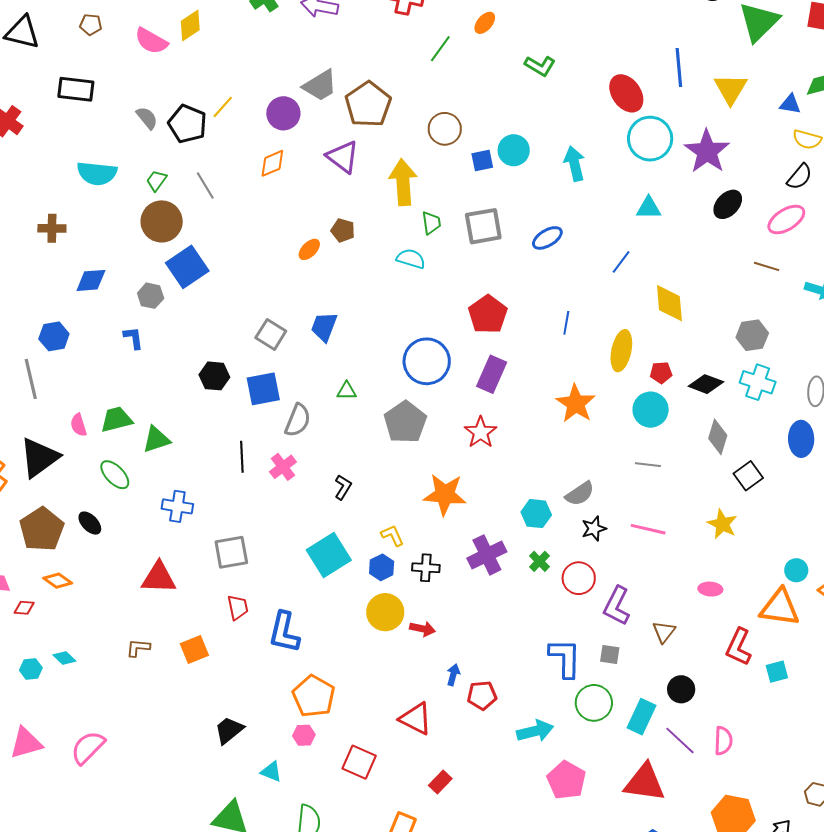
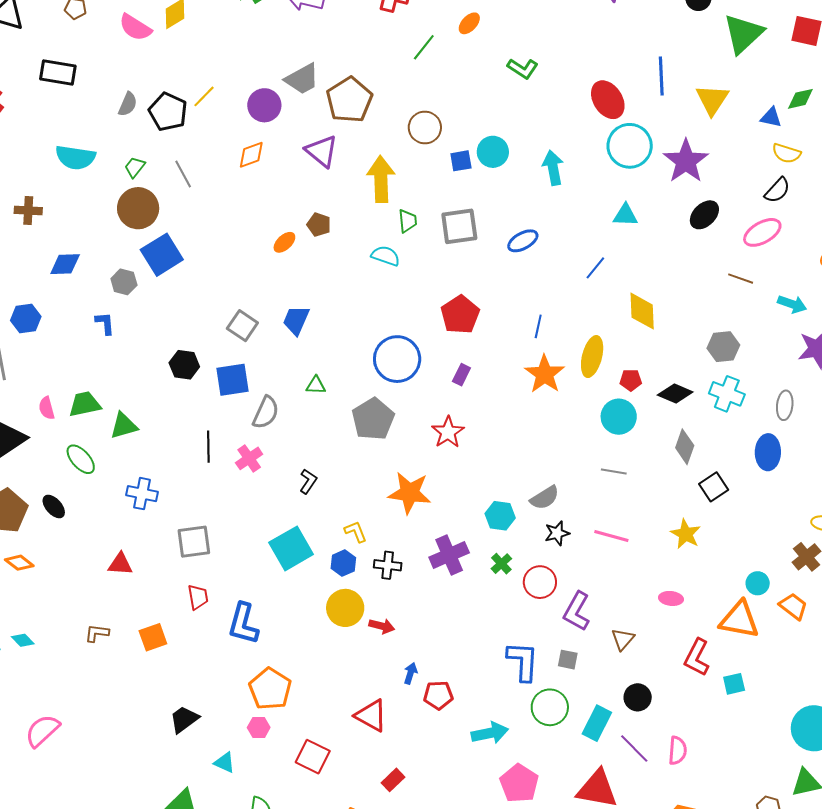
gray semicircle: (147, 118) -> (128, 104), turned 60
purple rectangle: (492, 374) -> (461, 375), size x0.6
orange star: (576, 404) -> (545, 374), moved
red triangle: (159, 578) -> (120, 564), size x0.7

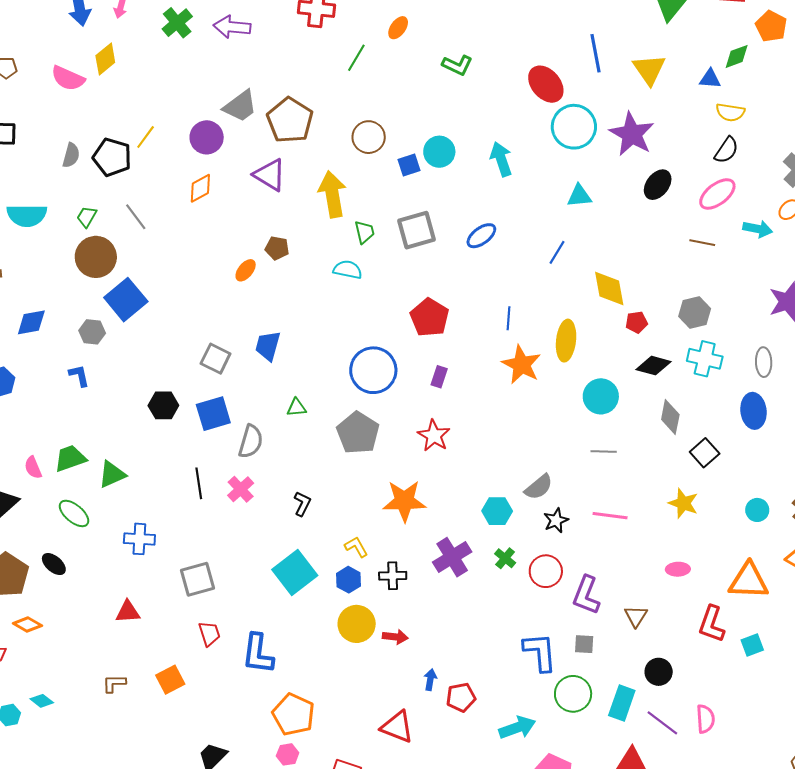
cyan arrow: (792, 304) -> (758, 229), moved
red pentagon: (631, 380) -> (636, 322), moved
cyan circle: (758, 583) -> (757, 510), moved

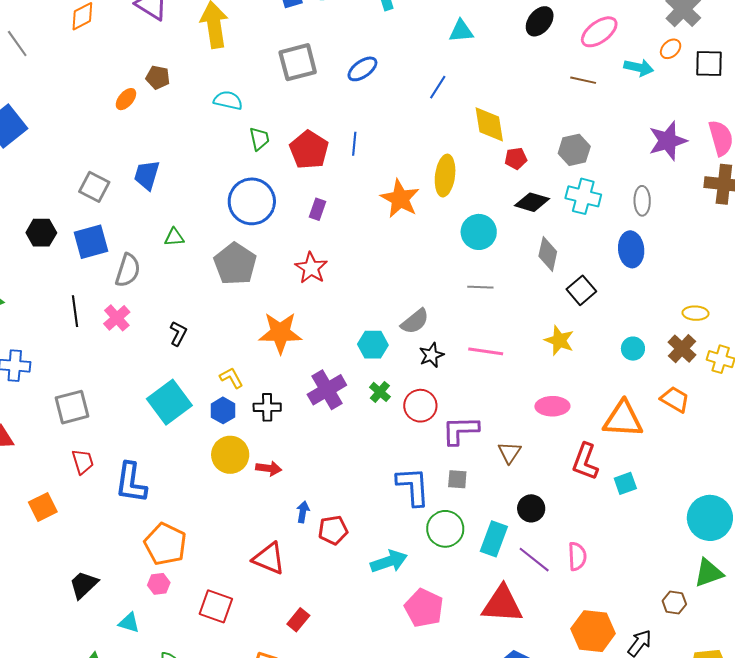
green trapezoid: (364, 232) -> (259, 139), moved
blue line: (509, 318) -> (354, 144), moved
pink ellipse: (678, 569) -> (552, 406), size x1.4
purple L-shape: (586, 595) -> (460, 430), turned 66

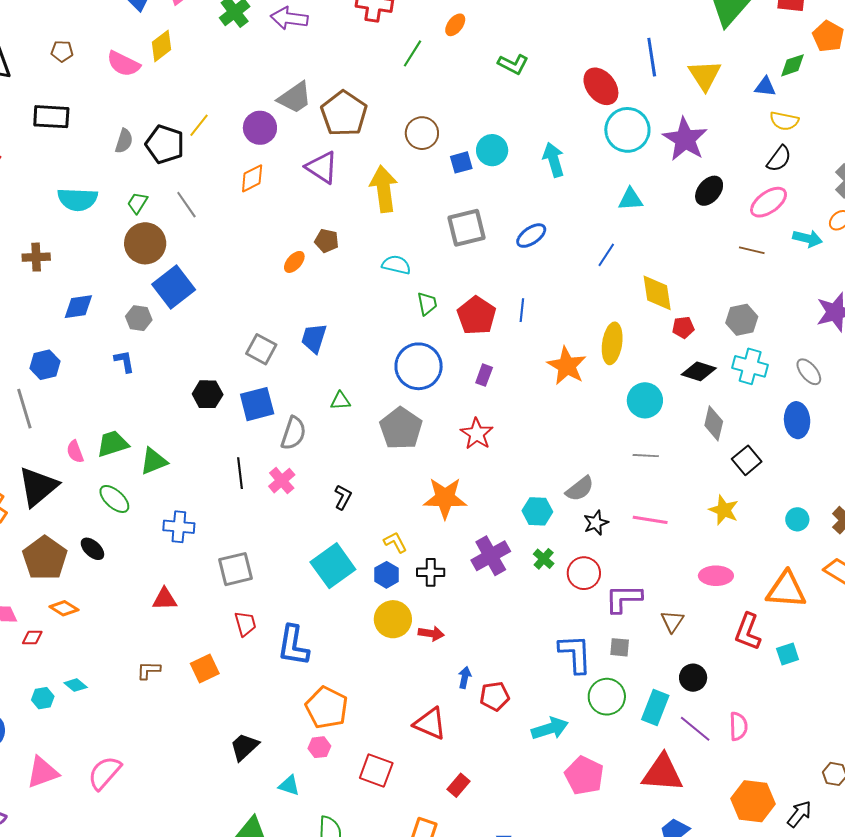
gray ellipse: (642, 201) -> (809, 372), turned -40

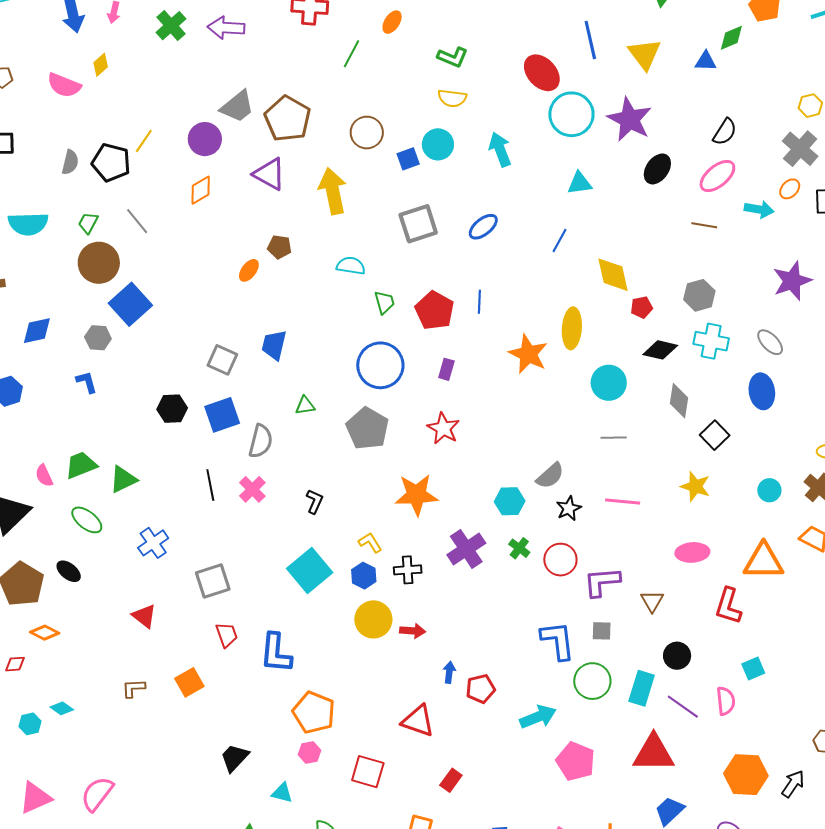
yellow diamond: (162, 46) -> (101, 65), size x0.7
yellow semicircle: (784, 121) -> (452, 98), moved
blue cross: (179, 527) -> (153, 543), turned -36
red triangle: (165, 599) -> (144, 616), turned 44
cyan square: (788, 654) -> (753, 669), moved

